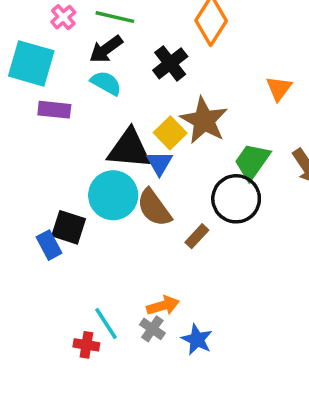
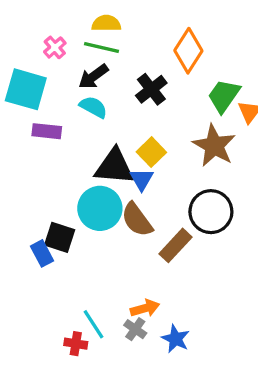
brown star: (204, 120) -> (214, 146), moved
green trapezoid: (252, 161) -> (224, 96), moved
brown rectangle: (197, 236) -> (175, 245), size x1.5

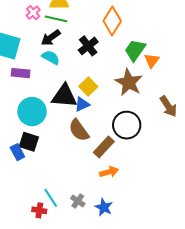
pink cross: (55, 47) -> (33, 13), moved
blue triangle: (142, 179) -> (82, 104), turned 35
cyan circle: (100, 208) -> (32, 112), moved
orange arrow: (145, 308) -> (109, 172), moved

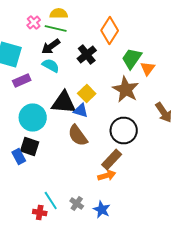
purple rectangle: (21, 73) -> (22, 80), turned -30
blue triangle: (82, 104) -> (81, 110), turned 42
brown rectangle: (104, 147) -> (112, 160), moved

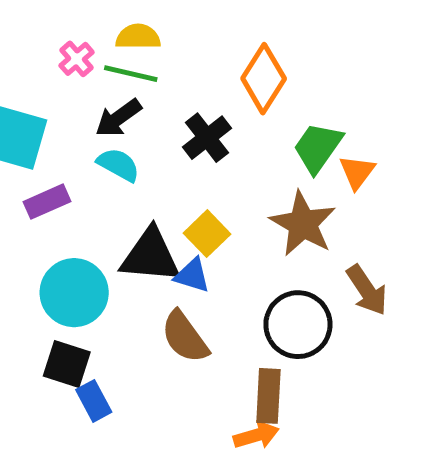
brown arrow: (164, 112) -> (367, 290), moved
blue rectangle: (19, 156) -> (94, 401), moved
brown rectangle: (112, 160) -> (268, 396), turned -40

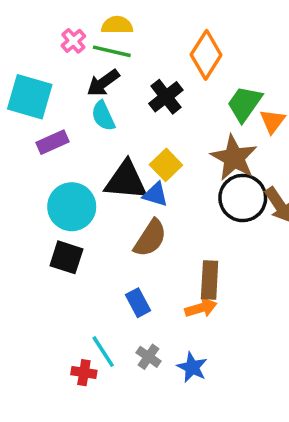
cyan semicircle: (118, 165) -> (103, 116), turned -144
black circle: (298, 325) -> (243, 198), moved
brown semicircle: (185, 337) -> (150, 238), turned -111
blue rectangle: (94, 401) -> (138, 303), moved

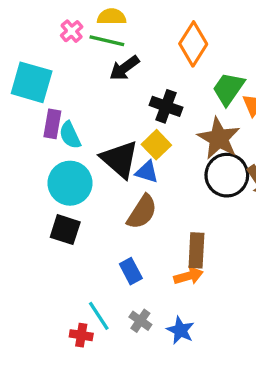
black arrow: (103, 83) -> (124, 68), moved
black cross: (166, 97) -> (166, 106), moved, turned -32
cyan semicircle: (103, 116) -> (70, 135), moved
purple rectangle: (52, 142) -> (52, 124), turned -56
black triangle: (126, 181) -> (120, 159), turned 36

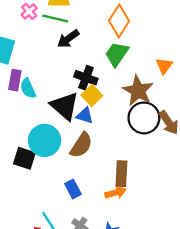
green trapezoid: (228, 89) -> (117, 54), moved
black cross: (166, 106) -> (86, 78), moved
cyan circle: (70, 183) -> (45, 140), moved

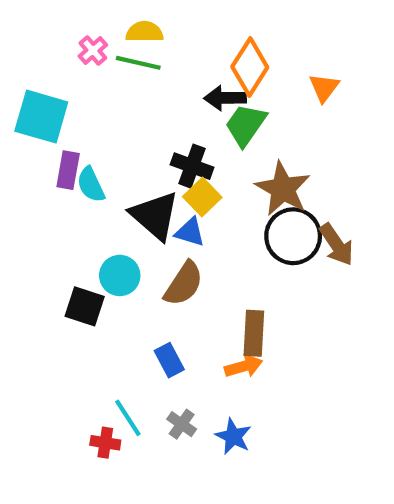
black arrow: (68, 39) -> (225, 98), moved, turned 35
orange triangle: (164, 66) -> (324, 88), moved
cyan circle: (45, 140) -> (120, 275), size x0.7

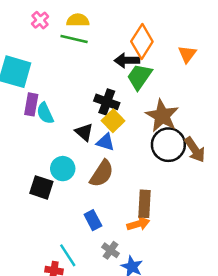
pink cross: (93, 50) -> (40, 20), moved
black triangle: (155, 216) -> (84, 132), size x0.6
gray cross: (182, 424) -> (111, 250), moved

